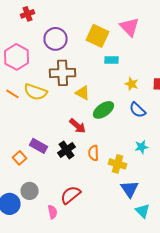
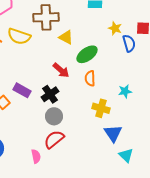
blue semicircle: (138, 110) -> (129, 43), moved, turned -150
orange semicircle: (94, 153) -> (90, 78), moved
gray circle: (30, 191) -> (54, 116), moved

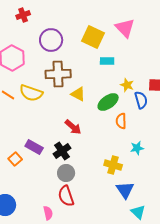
green ellipse: (87, 54) -> (108, 102), moved
orange semicircle: (90, 78) -> (121, 121), moved
red semicircle: (54, 139) -> (66, 196), turned -70

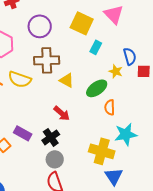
cyan rectangle: (107, 61) -> (96, 47), turned -64
blue semicircle: (141, 100) -> (130, 56), moved
cyan star: (137, 148) -> (126, 134), size x1.6
yellow cross: (113, 165) -> (102, 151), size x1.4

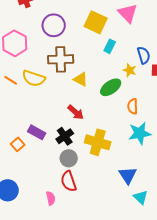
orange semicircle: (110, 107) -> (133, 106), moved
yellow cross: (102, 151) -> (98, 142), moved

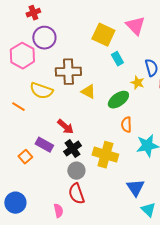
purple circle: (54, 25) -> (44, 38), moved
cyan rectangle: (110, 46) -> (117, 59), turned -56
orange line: (11, 80) -> (18, 107), moved
orange semicircle: (133, 106) -> (126, 125), moved
red arrow: (76, 112) -> (65, 127), moved

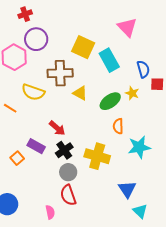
yellow square: (103, 35) -> (83, 47), moved
cyan rectangle: (117, 59) -> (109, 60), size x1.6
yellow star: (137, 83) -> (132, 93), moved

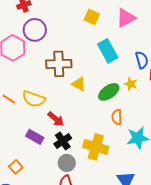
pink triangle: (127, 27) -> (126, 18), turned 45
yellow square: (83, 47) -> (92, 17), moved, size x0.7
yellow semicircle: (33, 92) -> (34, 99), moved
orange square: (17, 158) -> (16, 167), moved

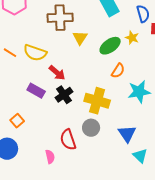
yellow triangle: (79, 84) -> (80, 38), turned 35
orange semicircle: (117, 117) -> (118, 71), turned -147
gray circle: (67, 163) -> (91, 128), moved

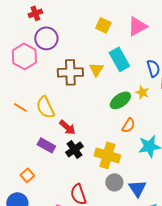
yellow triangle: (80, 38) -> (96, 69), moved
yellow semicircle: (35, 53) -> (45, 107), turned 45
gray circle: (91, 128) -> (114, 182), moved

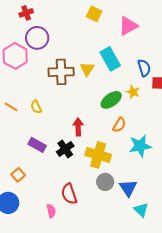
yellow square: (103, 25) -> (94, 14), moved
yellow semicircle: (45, 107) -> (36, 107), size x0.6
red arrow: (67, 127) -> (78, 127), moved, turned -132

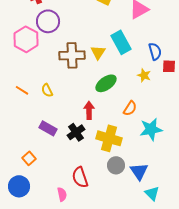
green ellipse: (111, 100) -> (106, 83), moved

